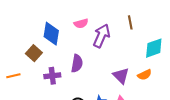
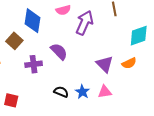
purple semicircle: (77, 63) -> (59, 51), turned -54

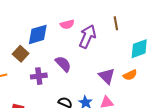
blue diamond: (32, 21) -> (38, 34), turned 65

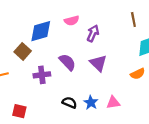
brown line: (116, 23) -> (133, 19), moved
purple arrow: (87, 37) -> (93, 33), size x0.7
purple triangle: (107, 76) -> (98, 63), moved

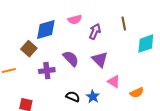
brown line: (133, 19) -> (124, 24), moved
orange semicircle: (138, 74) -> (137, 93), moved
pink triangle: (113, 103) -> (114, 82), moved, turned 40

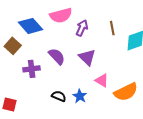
pink semicircle: (75, 20) -> (61, 15), size x1.5
brown line: (124, 24) -> (112, 28), moved
blue diamond: (46, 30) -> (30, 26), turned 65
orange semicircle: (137, 93) -> (126, 92), size x1.6

